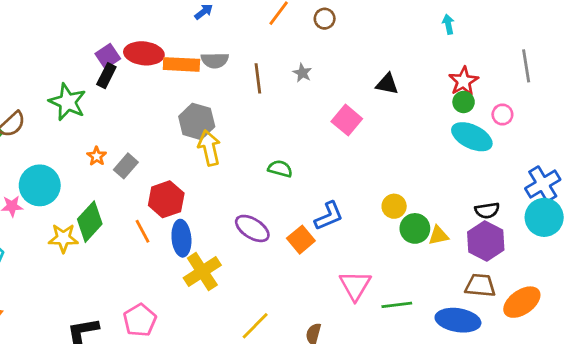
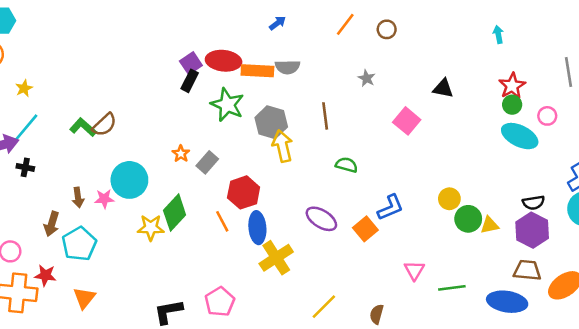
brown line: (258, 78) -> (325, 116), moved
green star: (67, 102) -> (227, 105), moved
pink triangle: (355, 285) -> (414, 270), size x0.7

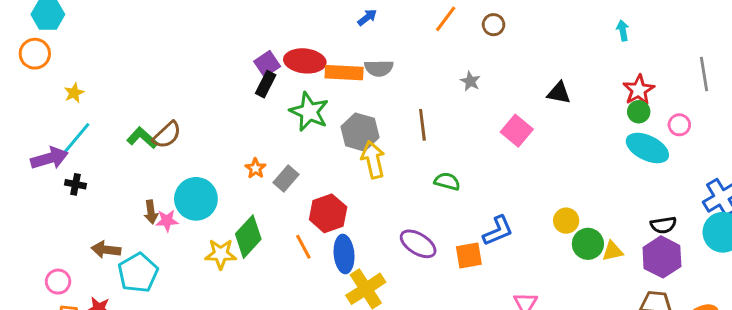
brown arrow: (78, 198) -> (151, 212), moved
brown arrow: (52, 224) -> (106, 250), turned 80
orange square: (365, 229) -> (469, 255), turned 30

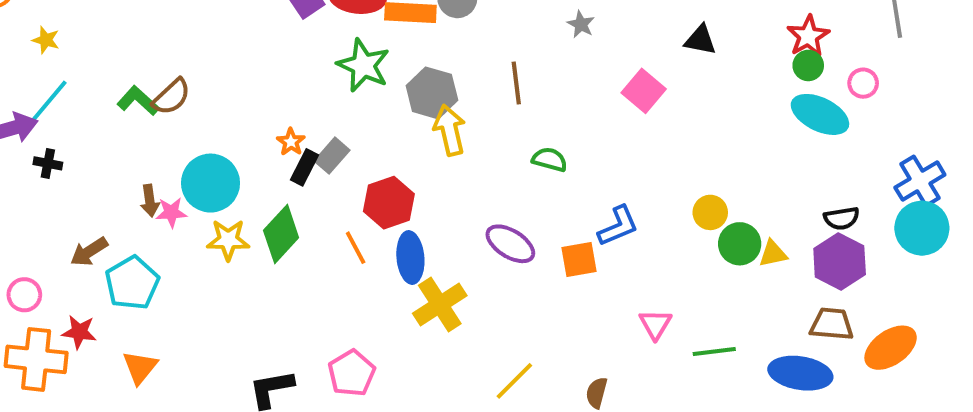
black rectangle: (266, 84) -> (305, 167), moved
yellow star: (74, 93) -> (46, 40), turned -30
brown arrow: (106, 250) -> (89, 252), turned -40
yellow star: (221, 254) -> (228, 240), moved

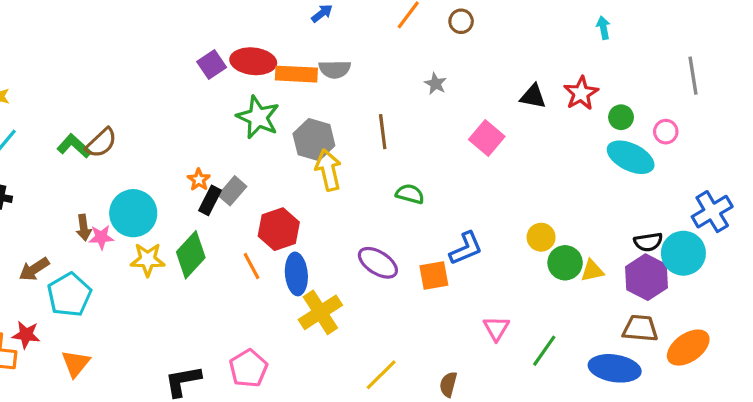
red star: (808, 36) -> (581, 93), moved
cyan circle: (922, 228) -> (683, 253), moved
green line: (714, 352) -> (544, 351), turned -48

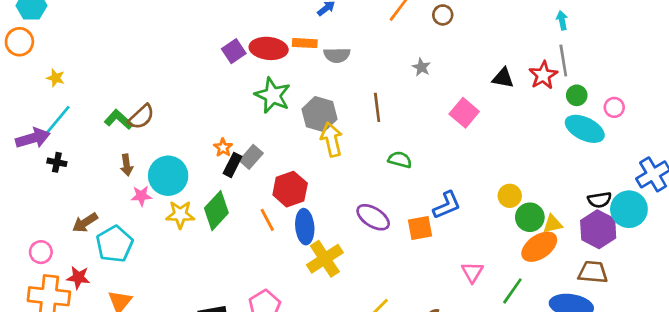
orange rectangle: (296, 74) -> (305, 43), moved, size x0.7
gray line: (693, 76) -> (563, 60), moved
brown arrow: (84, 228) -> (127, 165), moved
orange ellipse: (688, 348) -> (539, 247), moved

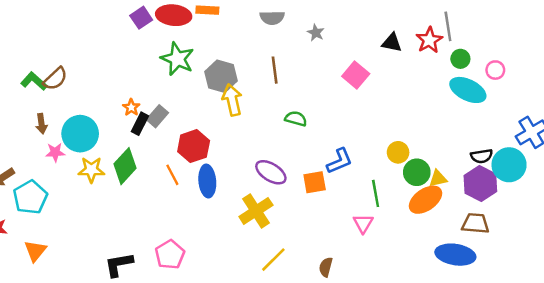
gray semicircle: (337, 55) -> (272, 18), moved
yellow cross: (325, 259) -> (256, 211), moved
green line: (512, 291) -> (376, 193), moved, turned -45

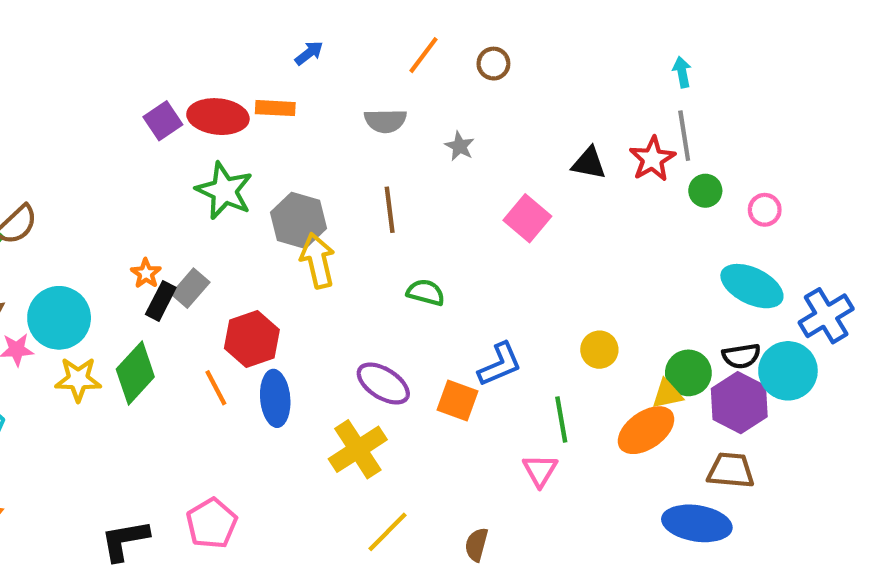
cyan ellipse: (468, 90) -> (752, 286), moved
green circle: (417, 172) -> (688, 373), moved
orange square: (315, 182) -> (457, 400), turned 30

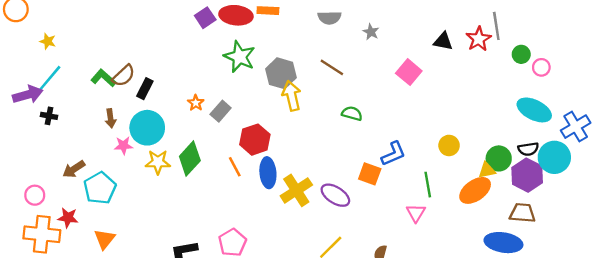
green circle: (705, 191) -> (521, 54), moved
brown line: (390, 210) -> (332, 67), turned -50
black rectangle: (161, 301) -> (145, 89), moved
purple ellipse: (383, 384) -> (335, 195), moved
yellow cross: (358, 449) -> (296, 190), moved

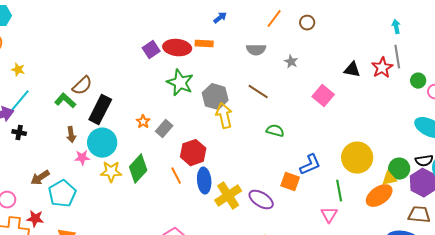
brown semicircle: (124, 76) -> (82, 86), moved
black rectangle: (145, 89) -> (100, 110), size x1.6
yellow circle: (449, 145) -> (357, 158), size x1.8

